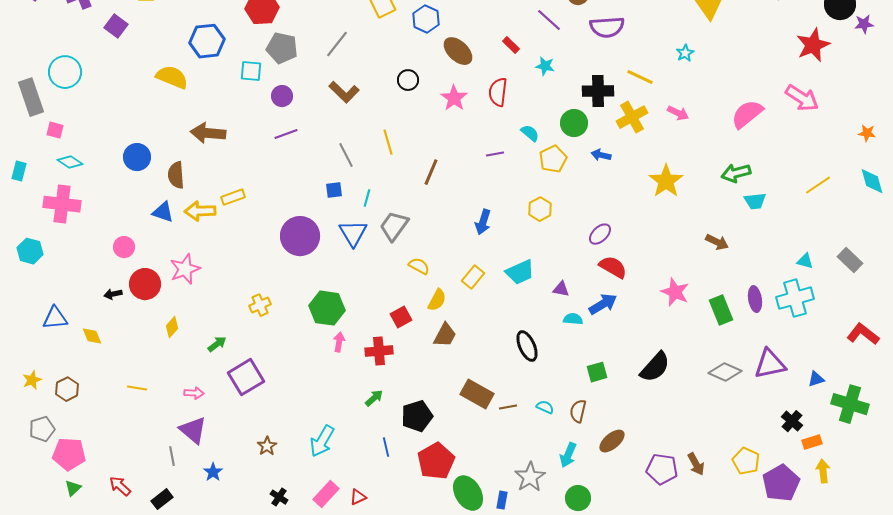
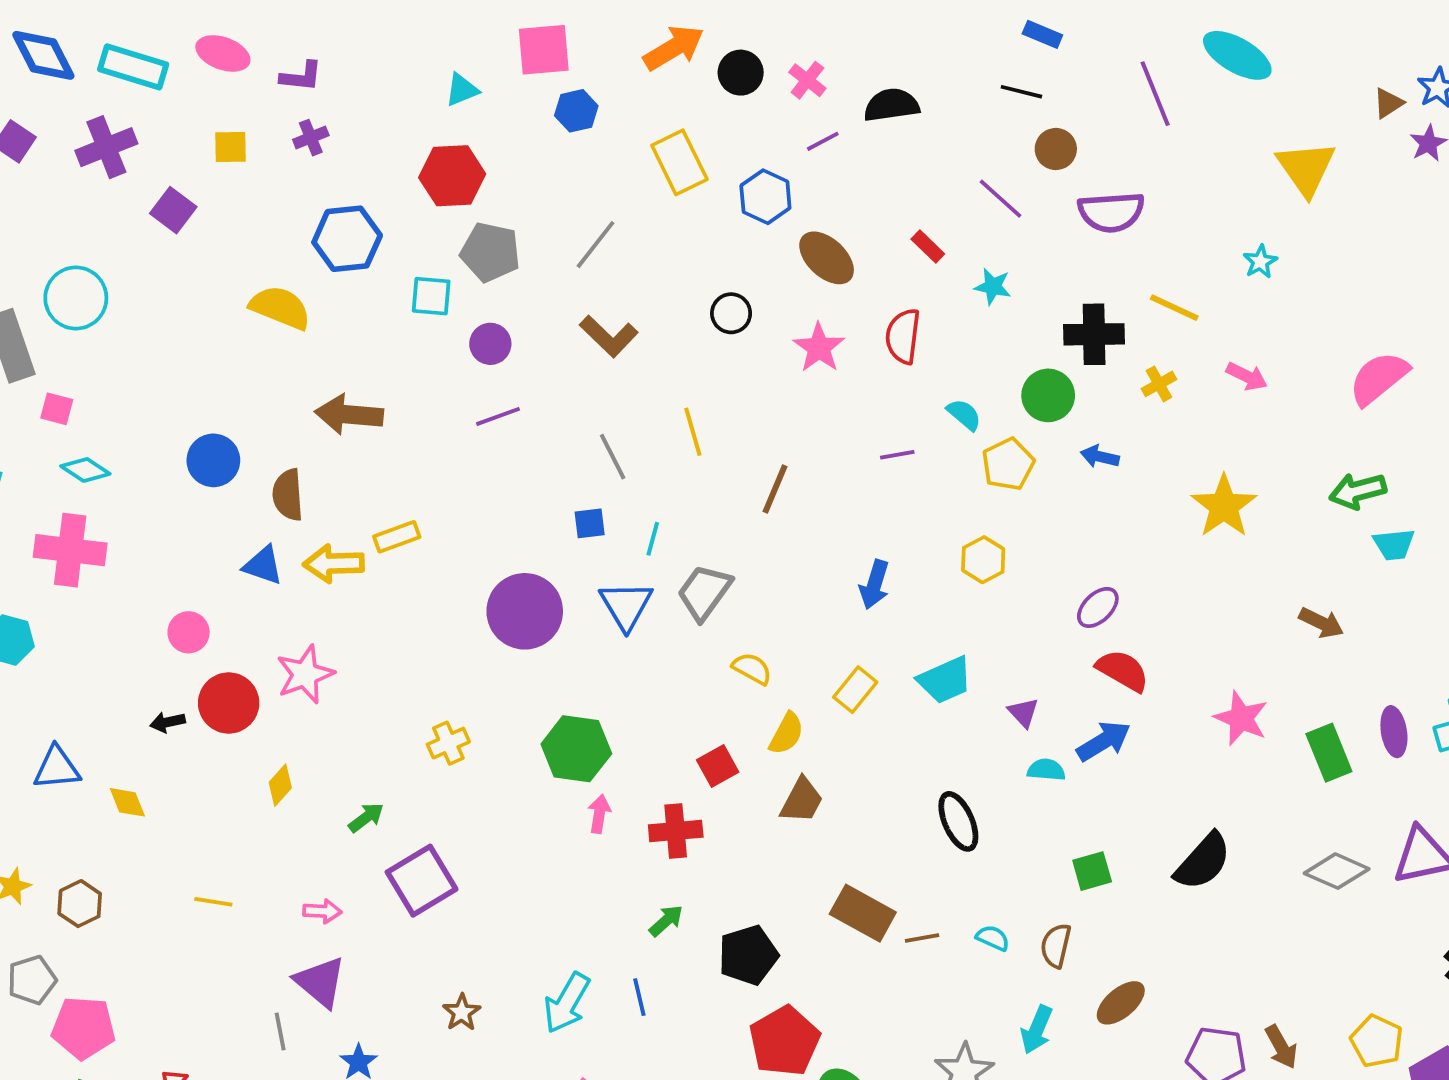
yellow cross: (632, 117) -> (1159, 384), size x0.6
purple triangle: (561, 289) -> (1023, 713), turned 36
blue line: (386, 447) -> (639, 997), moved

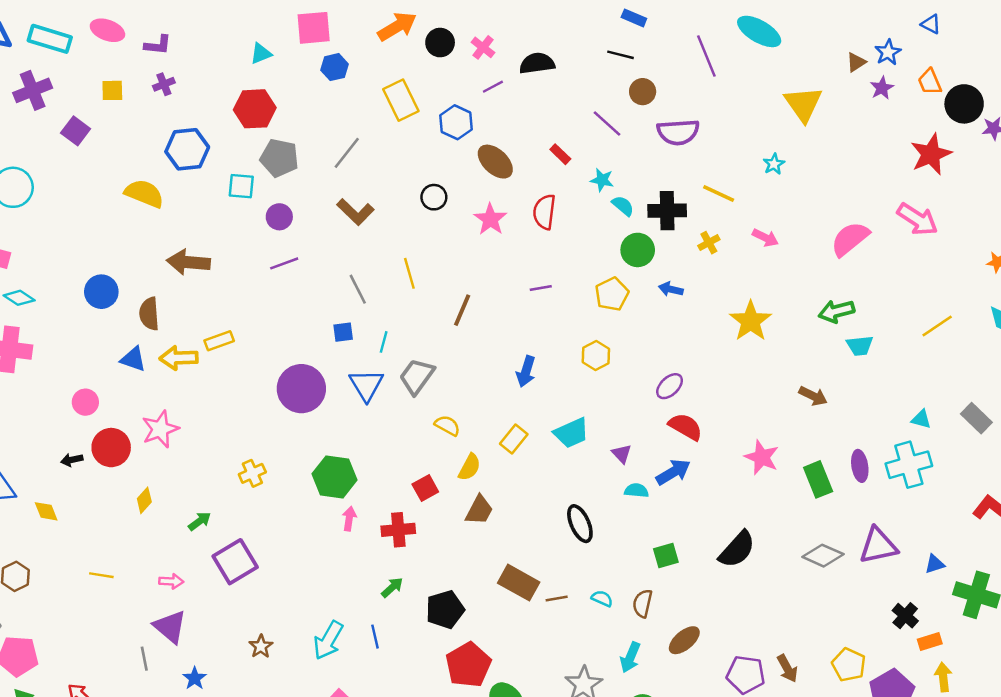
cyan semicircle: (964, 415) -> (623, 206), moved

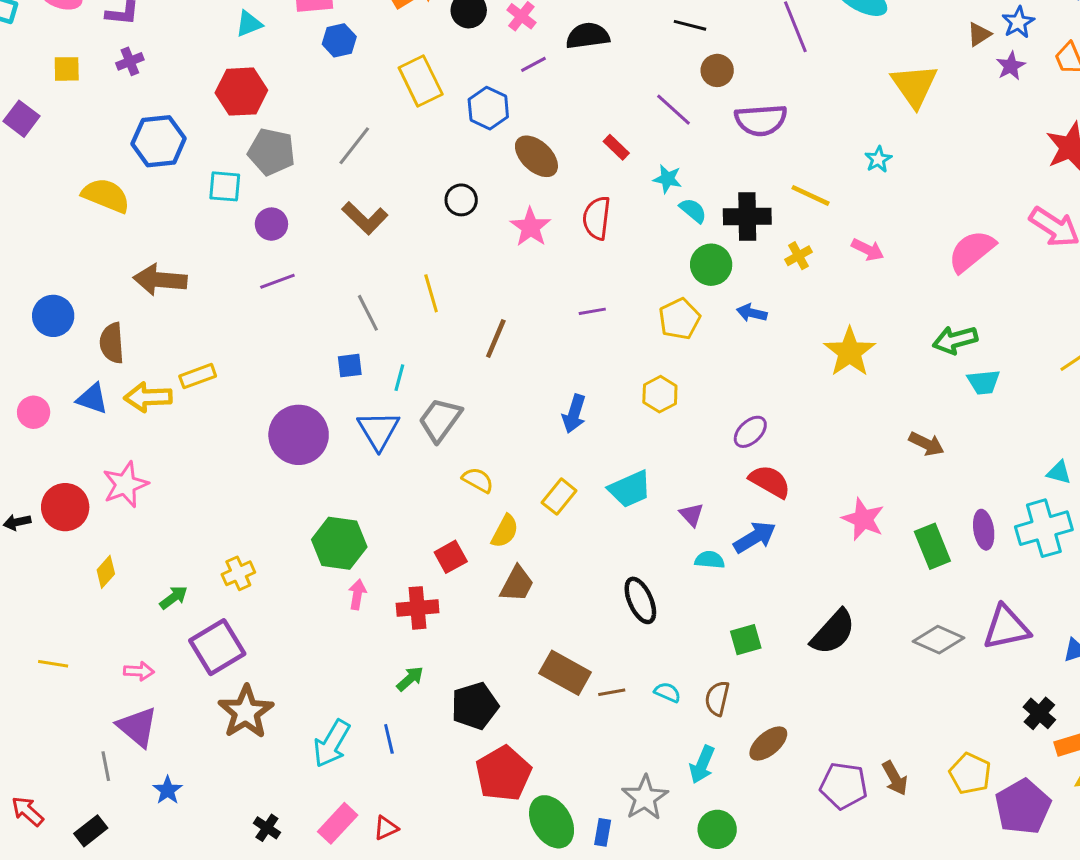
pink circle: (85, 402) -> (34, 412), moved
yellow cross: (252, 473) -> (238, 573), moved
brown star: (261, 646) -> (246, 712), moved, size x1.8

